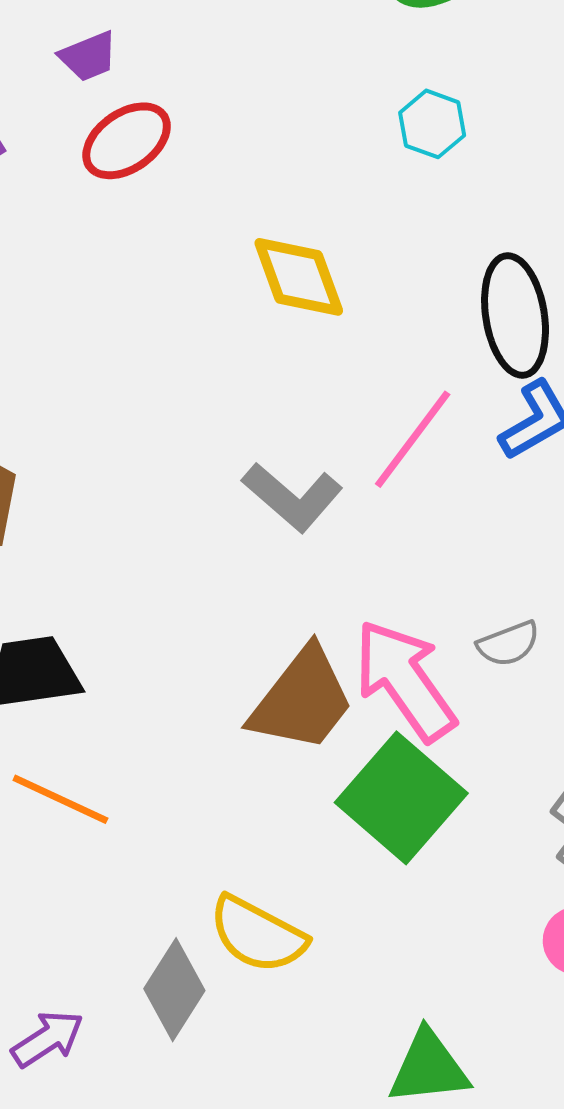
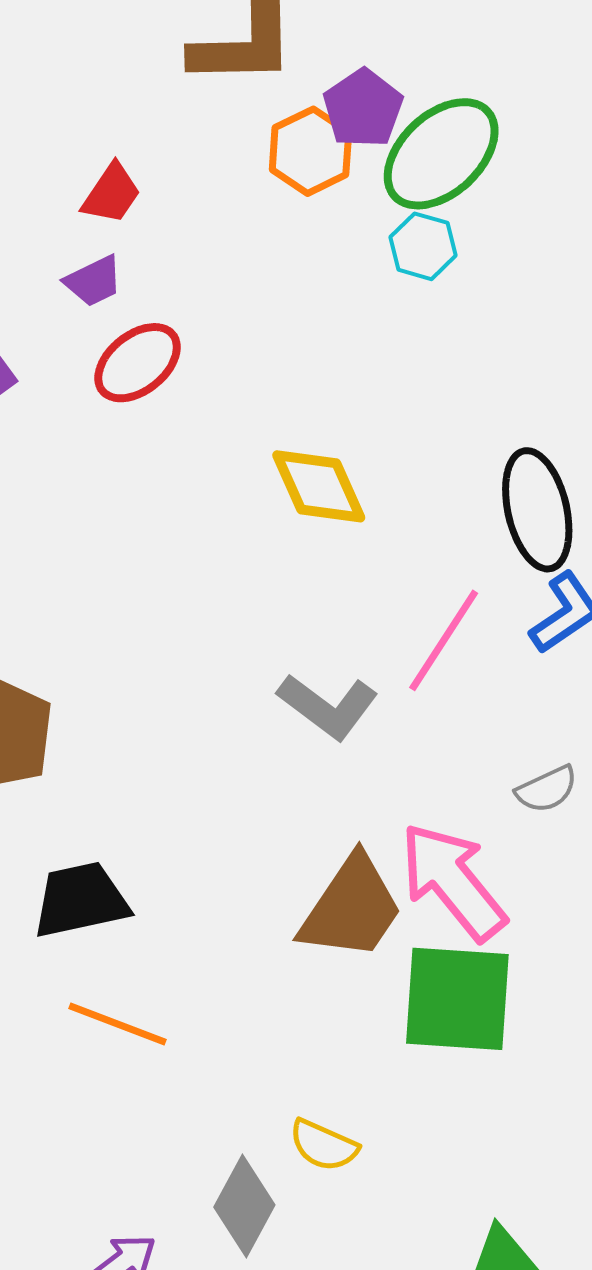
cyan hexagon: (432, 124) -> (423, 246), moved
gray semicircle: (508, 644) -> (547, 789), moved
green square: (401, 798) -> (457, 999), turned -33
yellow semicircle: (258, 934) -> (324, 1145), size x0.7

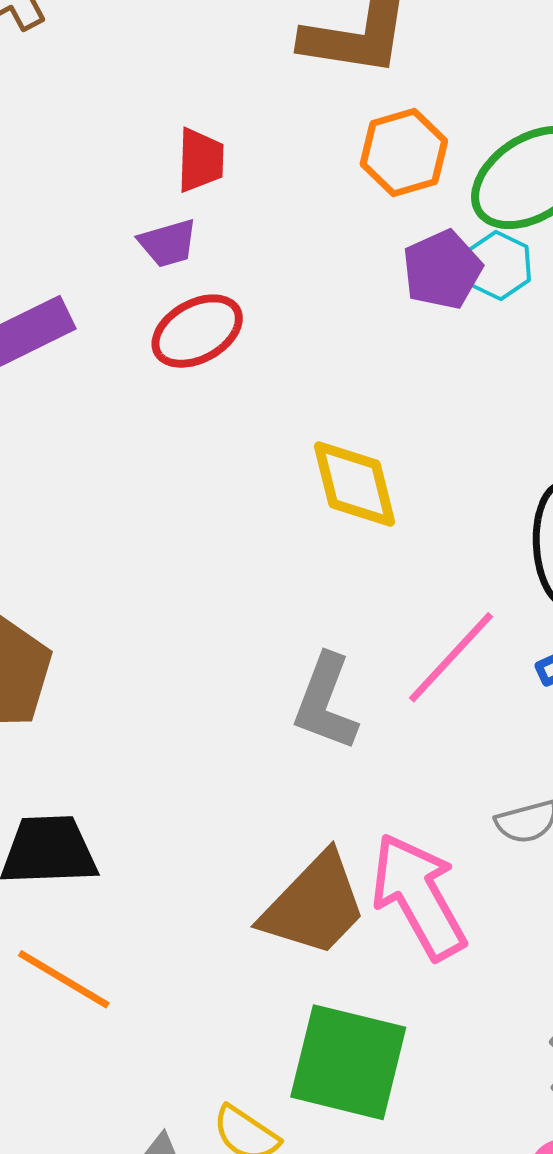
purple pentagon: (363, 108) -> (442, 270), moved
red trapezoid: (111, 194) -> (201, 160), turned -42
gray L-shape: (328, 706) -> (326, 702), turned 64
green square: (457, 999) -> (348, 1062), moved

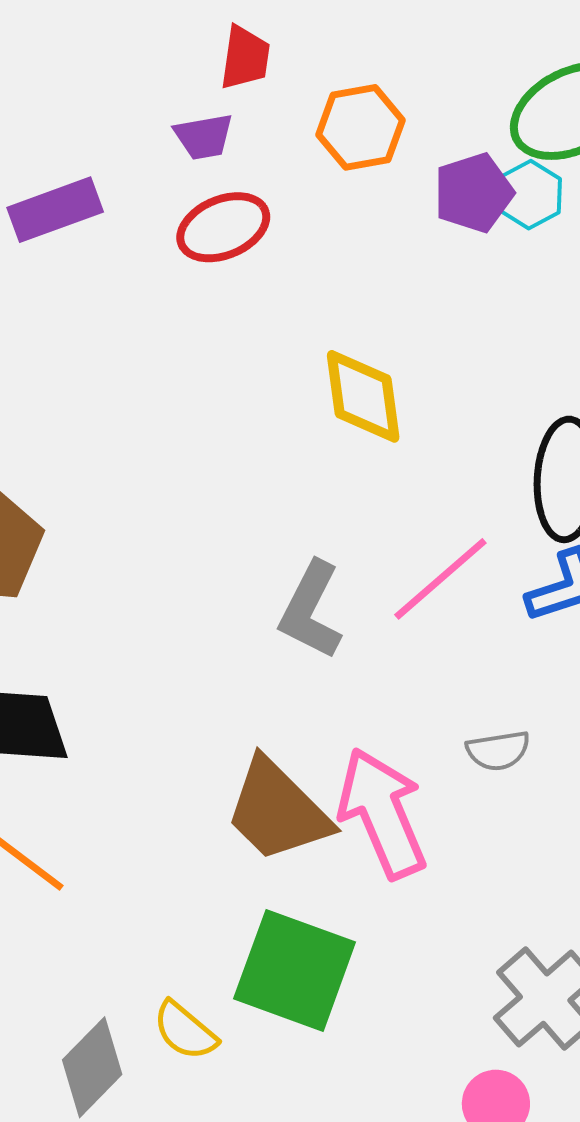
orange hexagon: (404, 152) -> (361, 127), moved
brown trapezoid: (314, 905) -> (278, 811), turned 85

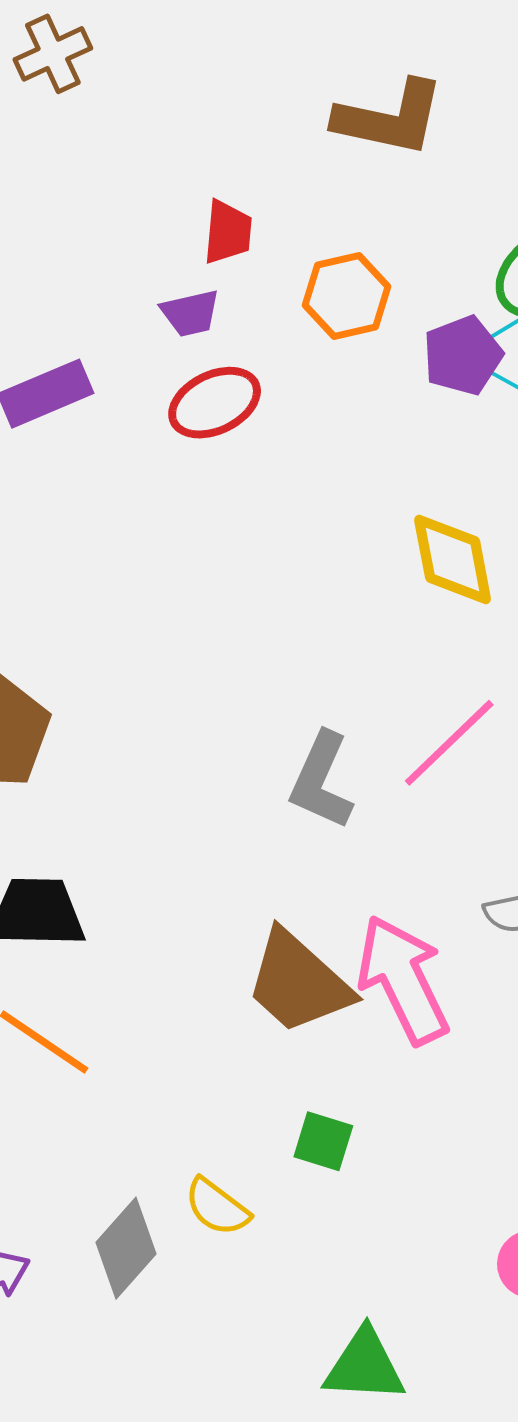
yellow diamond: (363, 396) -> (453, 559), moved
green square: (295, 970) -> (323, 1141), size x0.5

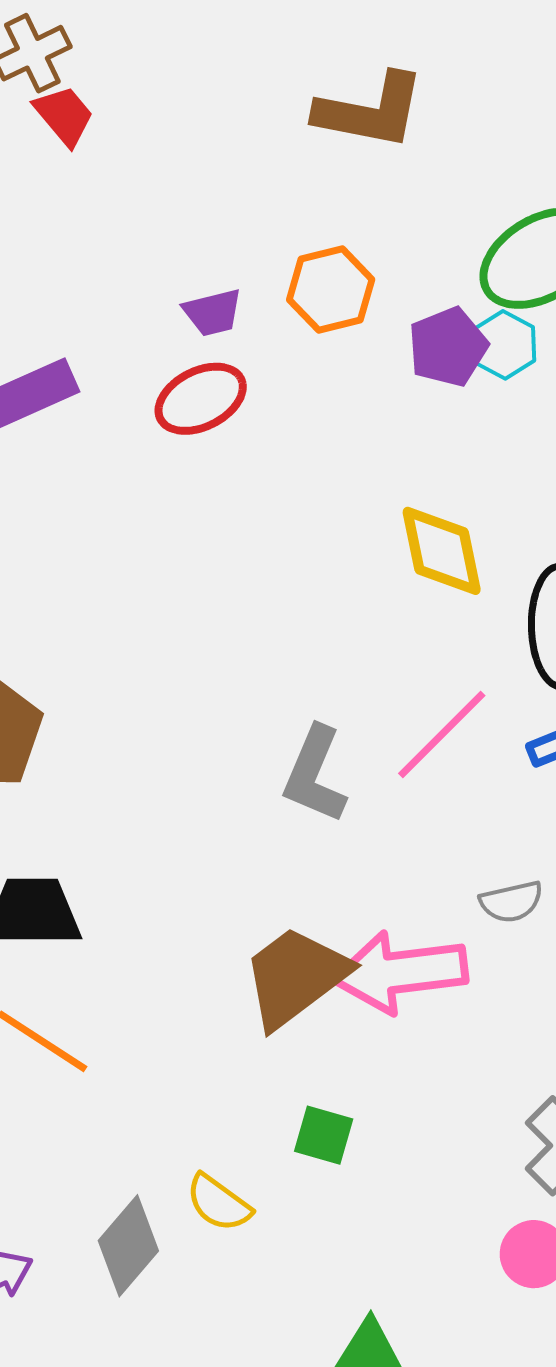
red trapezoid: (228, 232) -> (64, 116), moved, turned -44
purple trapezoid: (190, 313) -> (213, 312), moved
pink arrow: (403, 980) -> (400, 972), turned -70
brown trapezoid: (298, 982) -> (296, 977), turned 102

